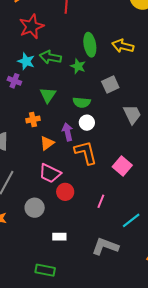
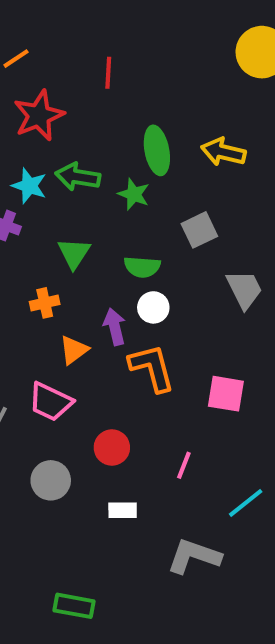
pink square: (122, 166) -> (226, 394), turned -30
pink trapezoid: (50, 173) -> (50, 402), moved
white rectangle: (59, 237) -> (123, 510), moved

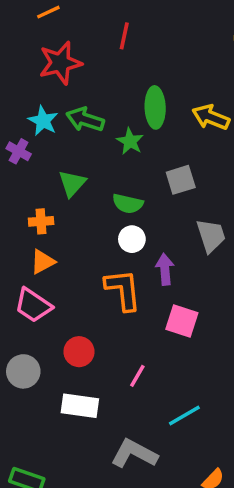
purple arrow: (115, 327) -> (165, 269), moved
orange triangle: (74, 350) -> (43, 262), moved
white rectangle: (123, 510) -> (80, 406), size x1.5

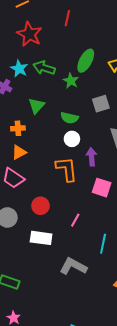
red star: (60, 63) -> (29, 34), turned -30
green ellipse: (155, 107) -> (86, 61), turned 30
cyan line: (184, 415) -> (103, 244), turned -48

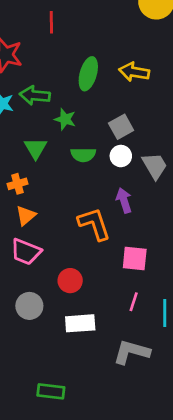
green star: (71, 81) -> (65, 119), moved
white circle: (72, 139) -> (121, 156), moved
pink square: (102, 188) -> (135, 259), moved
pink line: (75, 220) -> (134, 302), moved

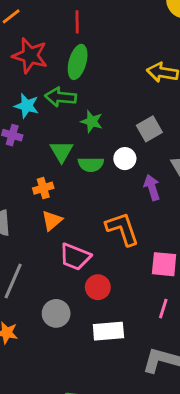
green ellipse: (88, 74) -> (78, 62), moved
green semicircle: (83, 155) -> (91, 164), moved
white circle: (121, 156) -> (125, 159), moved
purple arrow: (124, 200) -> (152, 187), moved
pink trapezoid: (26, 252) -> (75, 257), moved

